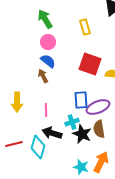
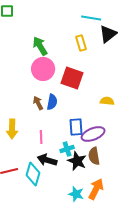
yellow rectangle: (85, 27) -> (81, 43), moved
pink circle: (48, 42) -> (43, 69), size x1.5
blue semicircle: (48, 61) -> (52, 102), moved, turned 63
red square: (90, 64) -> (72, 78), moved

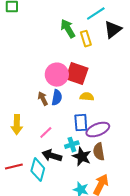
cyan line: (91, 18) -> (96, 14), turned -42
green arrow: (40, 46) -> (68, 29), moved
pink circle: (43, 69) -> (57, 75), moved
yellow semicircle: (107, 101) -> (87, 97), moved
pink line: (41, 137) -> (46, 133), turned 48

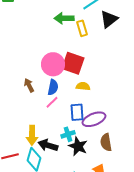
green arrow: (68, 29) -> (64, 18), turned -60
brown arrow: (43, 99) -> (29, 85), moved
yellow arrow: (17, 125) -> (32, 135), moved
pink line: (46, 133) -> (52, 102), moved
brown semicircle: (99, 152) -> (106, 142), moved

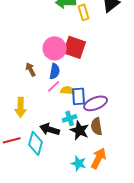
yellow semicircle: (83, 86) -> (68, 90), moved
yellow arrow: (32, 135) -> (21, 107), moved
brown semicircle: (106, 142) -> (97, 126), moved

